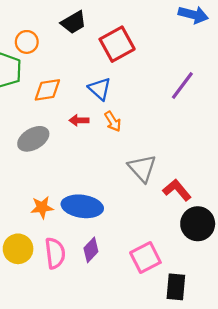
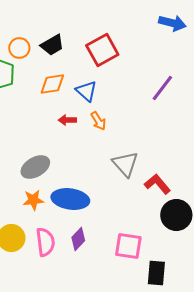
black trapezoid: (74, 22) -> (52, 45), moved
orange diamond: (47, 90) -> (52, 84), moved
gray ellipse: (33, 139) -> (35, 167), moved
pink square: (145, 258) -> (128, 246), turned 36

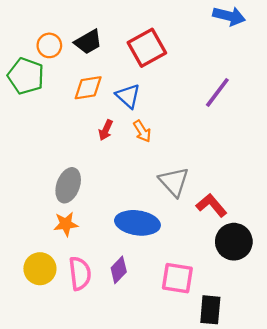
red arrow: (67, 120) -> (106, 130), turned -66
gray ellipse: (35, 167) -> (68, 185), turned -40
blue ellipse: (70, 199) -> (137, 223), moved

